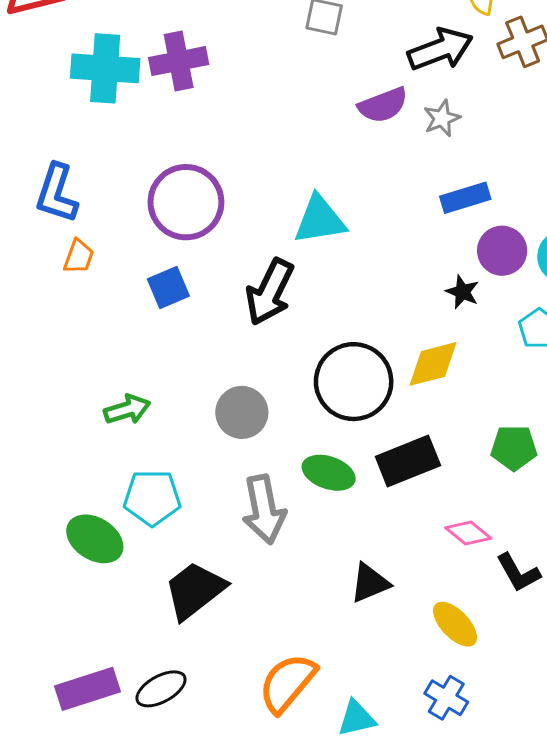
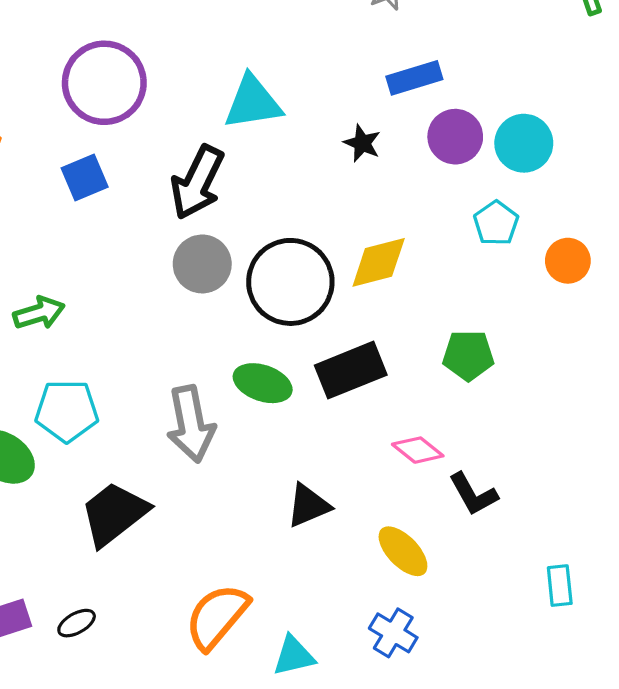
black star: (462, 292) -> (362, 143), moved
gray circle: (242, 412) -> (202, 264), moved
black ellipse: (161, 689) -> (77, 623), size x0.7

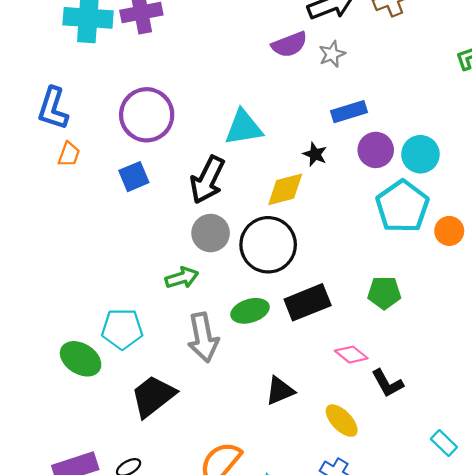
cyan pentagon: (496, 223) -> (402, 206), size x1.8
yellow diamond: (379, 262) -> (285, 189), moved
green arrow: (39, 313) -> (182, 278), moved
green ellipse: (263, 383) -> (250, 311), turned -36
cyan rectangle: (560, 586) -> (444, 443), turned -40

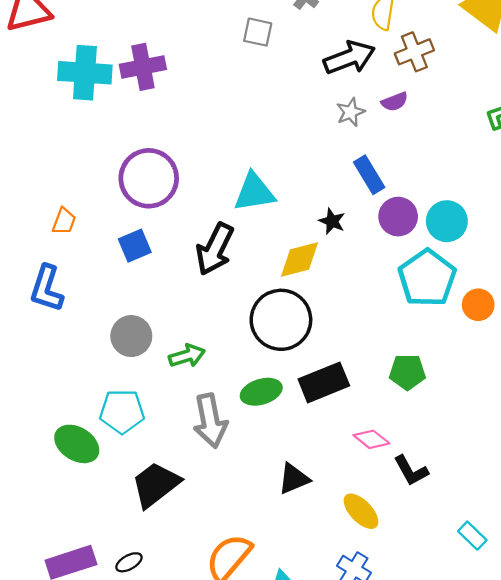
purple semicircle: (289, 44) -> (395, 102), moved, size x0.7
blue L-shape: (53, 108) -> (47, 288), moved
blue rectangle: (349, 112) -> (369, 175), turned 76
gray circle: (211, 233) -> (131, 336), moved

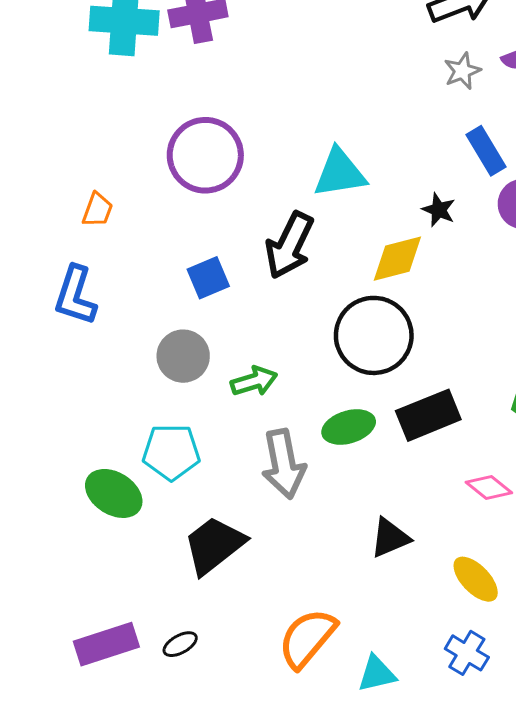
blue square: (135, 246) -> (208, 278), moved

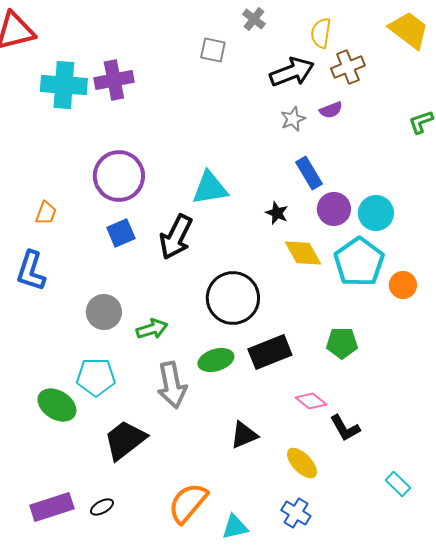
yellow diamond: (397, 259) -> (303, 253), moved, turned 75
blue square: (208, 278) -> (121, 233), moved

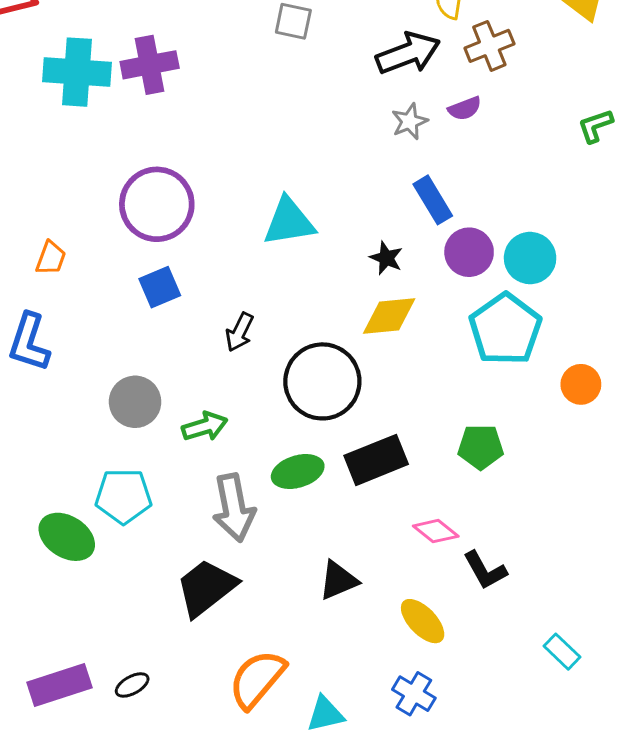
black arrow: (176, 237) -> (240, 332), moved, size x0.6
yellow diamond: (303, 253) -> (389, 316), moved, turned -66
orange circle: (403, 285) -> (581, 384), moved
black trapezoid: (125, 440) -> (206, 588), moved

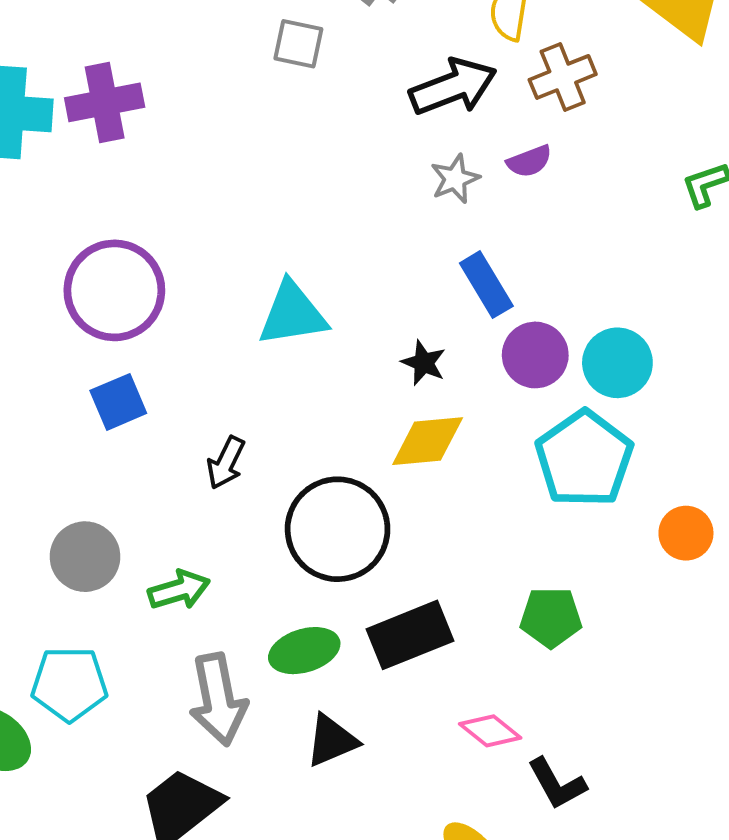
black triangle: (338, 580) -> (332, 741), moved

